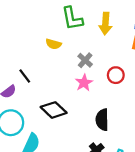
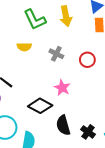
pink star: (84, 83) -> (62, 88), moved
black semicircle: (102, 120) -> (63, 125), moved

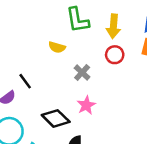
gray cross: (56, 54) -> (82, 72), moved
red circle: (87, 60) -> (115, 55), moved

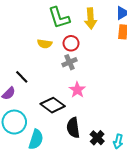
red circle: (115, 55) -> (71, 43), moved
gray cross: (82, 72) -> (69, 62), turned 32

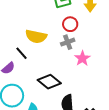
yellow semicircle: (45, 44) -> (36, 36), moved, size x1.5
pink star: (77, 90) -> (82, 58), moved

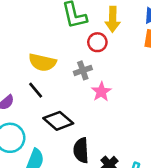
red circle: (70, 24) -> (97, 42), moved
black line: (22, 53) -> (36, 90), moved

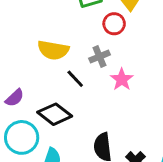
black line: (36, 90) -> (75, 79), moved
black diamond: (58, 121) -> (55, 114), moved

